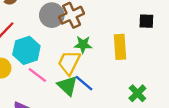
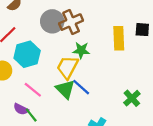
yellow rectangle: (120, 47) -> (119, 38), moved
pink line: (37, 75) -> (33, 90), moved

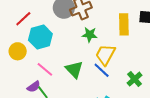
yellow trapezoid: (67, 67) -> (105, 55), moved
blue line: (81, 87) -> (102, 70), moved
purple semicircle: (21, 109) -> (34, 87), turned -64

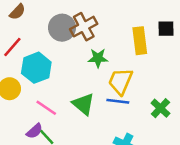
blue line: (102, 70) -> (118, 101), turned -30

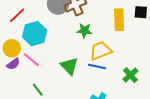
yellow trapezoid: (120, 81) -> (101, 51), turned 40
pink line: (46, 108) -> (31, 60), moved
purple semicircle: (34, 131) -> (13, 64), moved

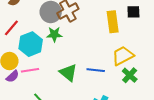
green star: (84, 31) -> (54, 34), moved
yellow trapezoid: (101, 51) -> (123, 56), moved
pink line: (31, 60) -> (30, 70), turned -42

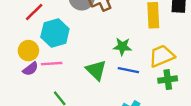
green star: (54, 34) -> (122, 47), moved
green cross: (130, 75) -> (168, 80), turned 35

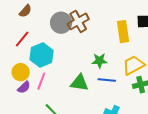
pink line: (52, 64) -> (41, 81), turned -60
green triangle: (96, 70) -> (79, 83), turned -30

